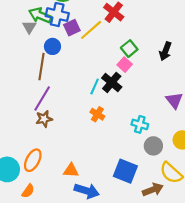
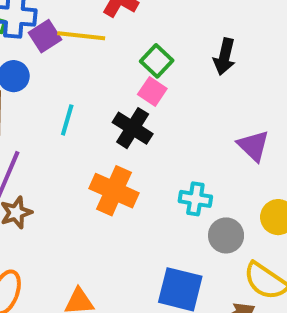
yellow line: (91, 30) -> (81, 36), turned 55
cyan line: (95, 86) -> (67, 120), moved
orange cross: (97, 114) -> (114, 191), size x1.6

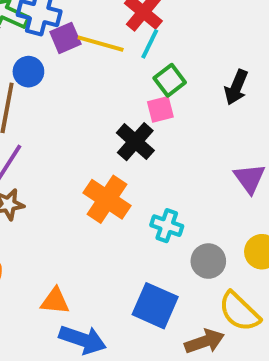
pink square: (152, 92) -> (160, 109), turned 32
cyan line: (67, 120) -> (150, 44), moved
cyan cross: (195, 199) -> (167, 226), moved

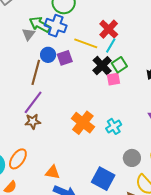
purple square: (65, 38) -> (65, 58), moved
black cross: (135, 142) -> (102, 66), moved
cyan cross: (167, 226) -> (114, 126), moved, turned 35

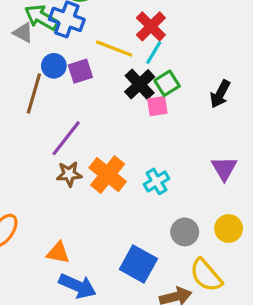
gray triangle: (28, 34) -> (23, 33), turned -40
purple line: (33, 102) -> (66, 138), moved
brown star: (33, 121) -> (69, 174), moved

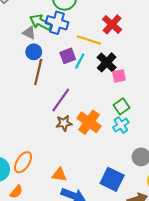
cyan line: (154, 53) -> (80, 61), moved
blue circle: (54, 66) -> (34, 52), moved
green square: (167, 83) -> (122, 106), moved

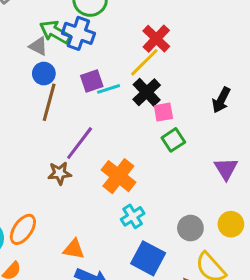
yellow line: (89, 40) -> (144, 62), moved, turned -65
cyan line: (80, 61) -> (109, 89), turned 42
green square: (122, 106) -> (173, 140), moved
brown star: (64, 123) -> (60, 173), moved
cyan cross: (121, 125) -> (133, 216), moved

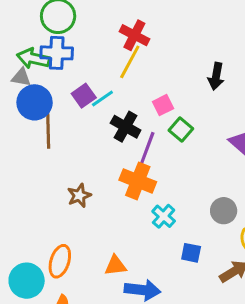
blue circle: (44, 74) -> (35, 102), size x1.5
black cross: (147, 92) -> (126, 127), moved
purple line: (80, 143) -> (146, 151), moved
blue square: (148, 258) -> (191, 253), size x0.6

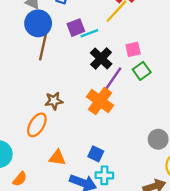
cyan cross: (164, 216) -> (104, 175), moved, turned 36
blue square: (191, 253) -> (96, 154), moved
orange ellipse: (60, 261) -> (37, 125), moved
orange triangle: (115, 266) -> (57, 158), moved

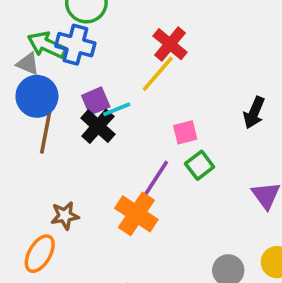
black cross: (101, 58) -> (98, 126), moved

